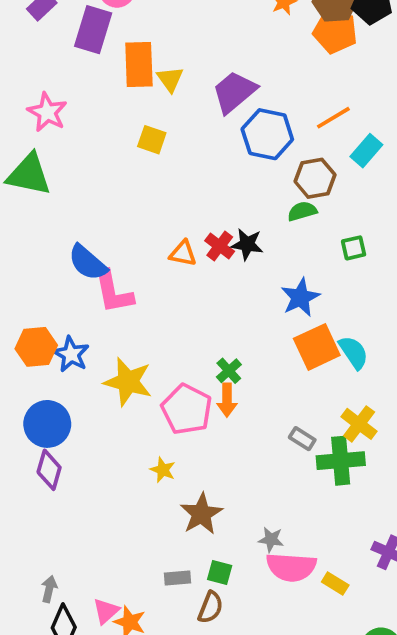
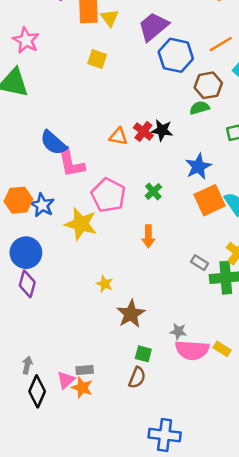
green cross: (229, 371) -> (153, 191), moved
pink pentagon: (187, 409) -> (108, 195), moved
gray rectangle: (177, 578) -> (85, 370), moved
yellow rectangle: (335, 584) -> (222, 349), moved

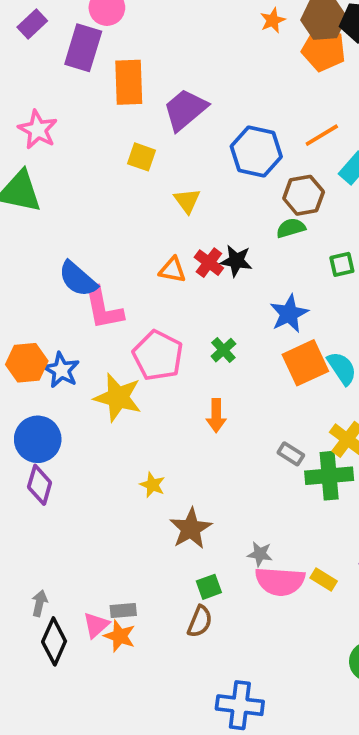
yellow triangle: (110, 18) -> (187, 201), moved
purple trapezoid: (153, 27) -> (185, 110), moved
green square: (143, 354) -> (209, 587), turned -35

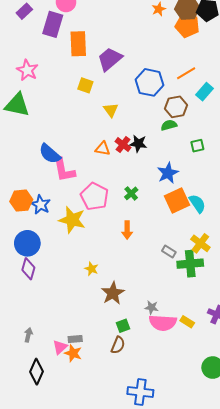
black diamond: (54, 641) -> (36, 372), moved

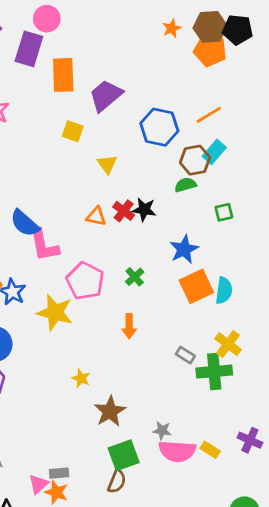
cyan rectangle: (204, 92) -> (214, 152), moved
cyan semicircle: (197, 204) -> (224, 291), turned 42
green square: (123, 326) -> (124, 455), size x1.6

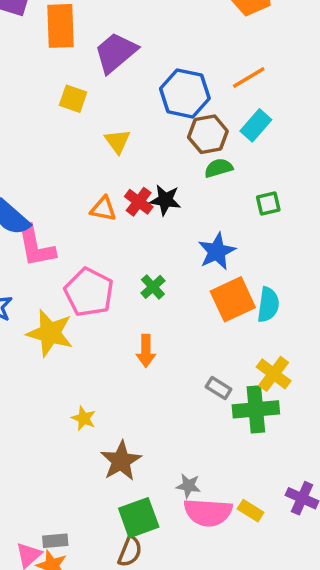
brown hexagon: (195, 160) -> (208, 134), moved

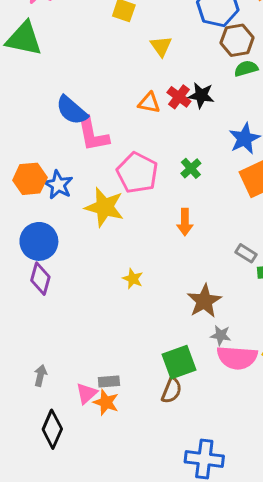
brown star: (121, 461) -> (204, 301), moved

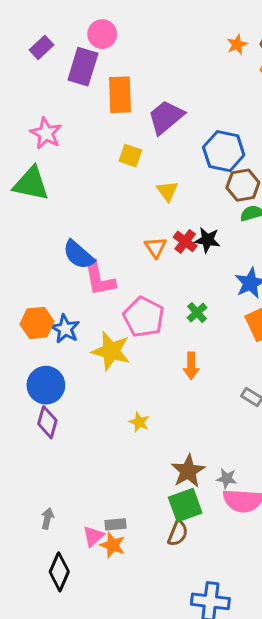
orange triangle: (149, 103) -> (156, 247), turned 45
brown star: (204, 301) -> (188, 471), moved

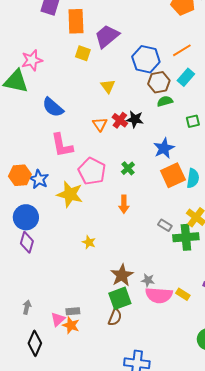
pink star: (46, 133) -> (32, 60), moved, turned 30
yellow square: (130, 156) -> (83, 53), moved
blue semicircle: (79, 255) -> (53, 107), moved

